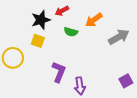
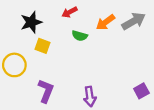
black star: (41, 20) -> (31, 22), moved
gray arrow: (119, 37) -> (134, 21), moved
purple L-shape: (59, 72) -> (46, 91), moved

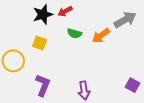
black star: (31, 22) -> (43, 14), moved
orange arrow: (105, 22) -> (101, 36), moved
purple square: (141, 91) -> (132, 85), turned -32

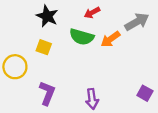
red arrow: (65, 11) -> (92, 13), moved
black star: (43, 14) -> (47, 16), turned -30
green semicircle: (74, 33) -> (82, 37), size x1.5

